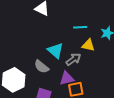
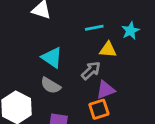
cyan triangle: (55, 51) -> (52, 57), moved
purple triangle: (67, 78) -> (106, 90), moved

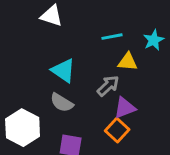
orange square: (99, 109) -> (117, 130), turned -30

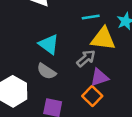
yellow triangle: (128, 62) -> (103, 39), size x1.5

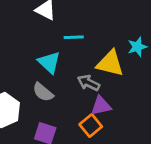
cyan line: (91, 17) -> (74, 37), moved
gray arrow: (86, 58) -> (89, 83), turned -120

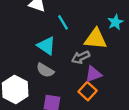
cyan line: (74, 37) -> (63, 22), turned 70
gray arrow: (89, 83) -> (81, 57), turned -42

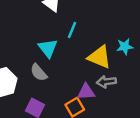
cyan line: (63, 22) -> (72, 30), turned 35
gray arrow: (81, 57) -> (106, 82), moved

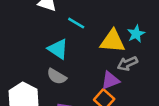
cyan line: (72, 30) -> (76, 23), turned -63
cyan star: (125, 47) -> (136, 34), moved

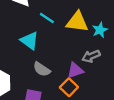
yellow triangle: (112, 41) -> (77, 22), moved
gray semicircle: (57, 76) -> (42, 69), moved

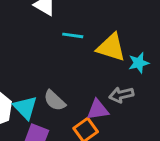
cyan line: (47, 18) -> (73, 35), turned -35
cyan triangle: (30, 41) -> (25, 108), moved

